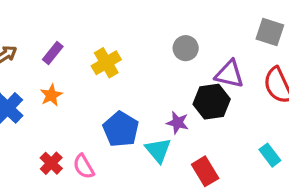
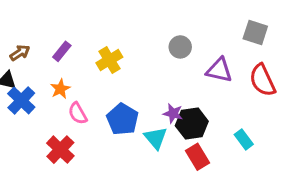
black hexagon: (212, 102) -> (192, 124), moved
cyan rectangle: (270, 155) -> (244, 139), moved
red cross: (51, 163) -> (60, 150), size x1.4
pink semicircle: (84, 166) -> (78, 113), moved

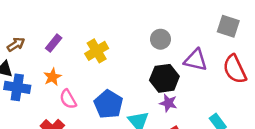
blue cross: (21, 100) -> (17, 87), turned -35
purple star: (173, 113) -> (168, 103), moved
black hexagon: (192, 124) -> (164, 78), moved

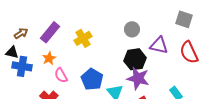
purple rectangle: (54, 43) -> (50, 32), size x1.5
purple star: (168, 103) -> (138, 78), size x1.6

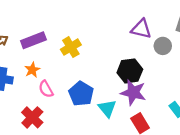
gray circle: (132, 29) -> (163, 46), moved
purple rectangle: (50, 32) -> (33, 40), turned 30
purple triangle: (159, 45) -> (141, 29), moved

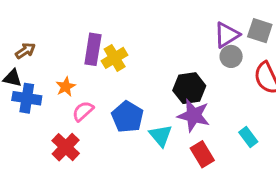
purple triangle: (141, 29) -> (227, 35), moved, turned -45
purple rectangle: (33, 40) -> (93, 49), moved, turned -60
pink semicircle: (46, 89) -> (83, 111), turned 78

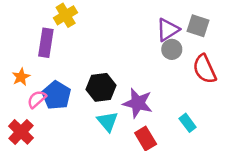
yellow cross: (115, 58) -> (66, 15), moved
black hexagon: (189, 88) -> (101, 87), moved
blue pentagon: (127, 117) -> (56, 95), moved

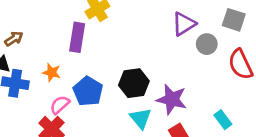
purple triangle: (168, 30) -> (184, 24), moved
orange star: (21, 77) -> (52, 72), turned -30
pink semicircle: (37, 99) -> (60, 105), moved

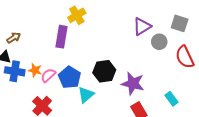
orange star: (52, 72) -> (35, 70), moved
pink semicircle: (60, 105) -> (48, 75), moved
cyan triangle: (141, 118) -> (86, 95), moved, turned 30

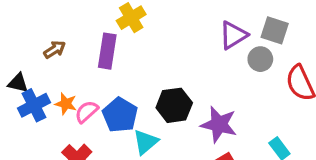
gray square: (180, 23) -> (275, 30), moved
brown arrow: (14, 38) -> (55, 50), moved
blue cross: (15, 71) -> (34, 105), turned -36

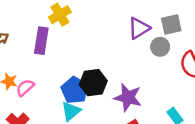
gray square: (275, 30) -> (171, 25), turned -30
blue pentagon: (120, 115) -> (75, 90), moved

